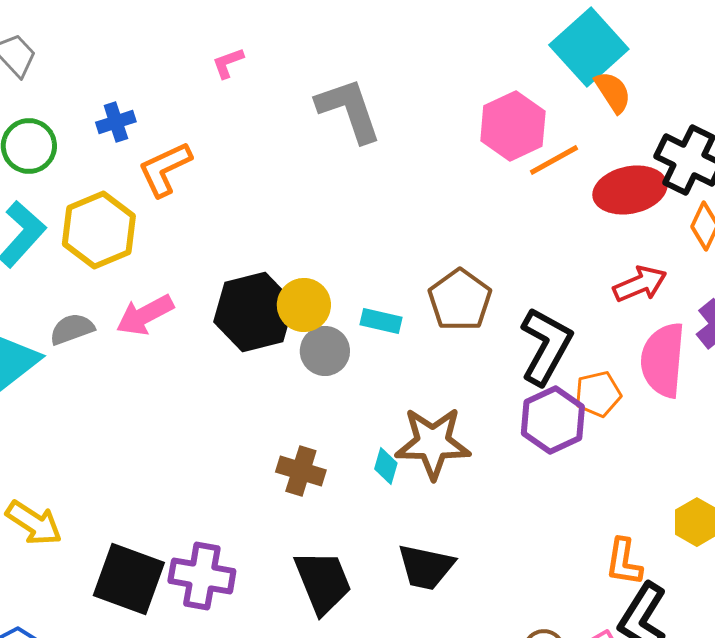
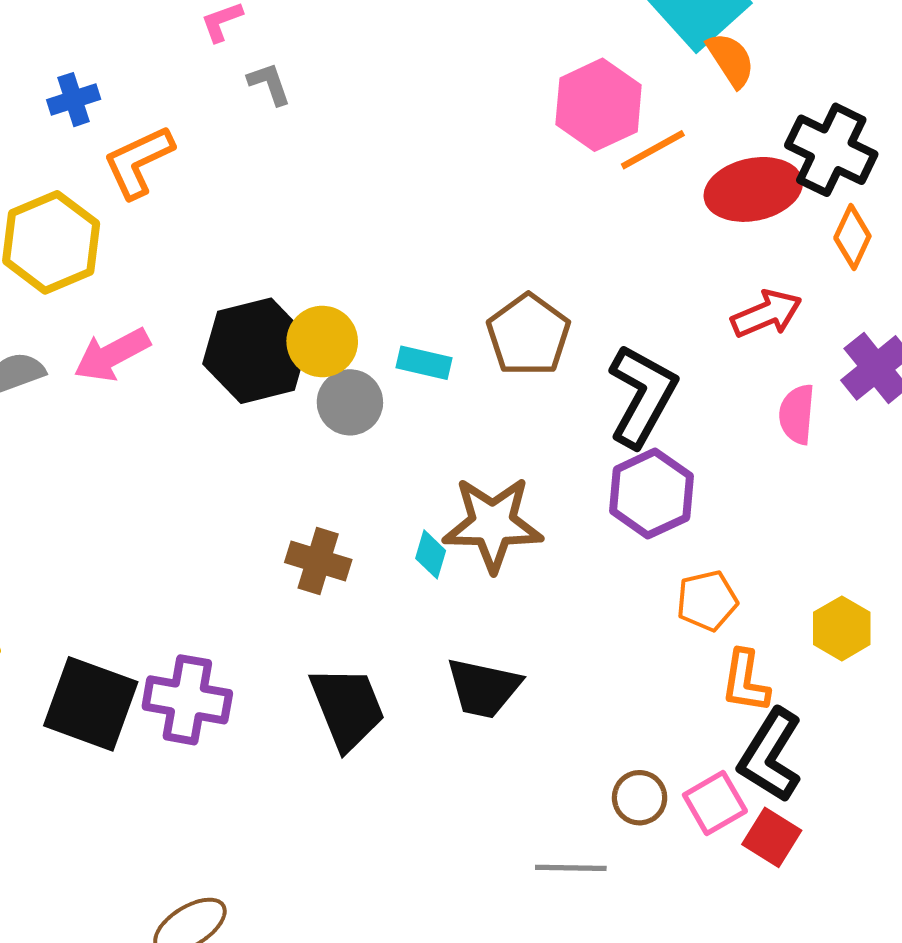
gray L-shape: (349, 110) -> (269, 84), moved, size x0.5
pink semicircle: (663, 360) -> (797, 414), size x0.6
orange pentagon: (598, 394) -> (707, 601), moved

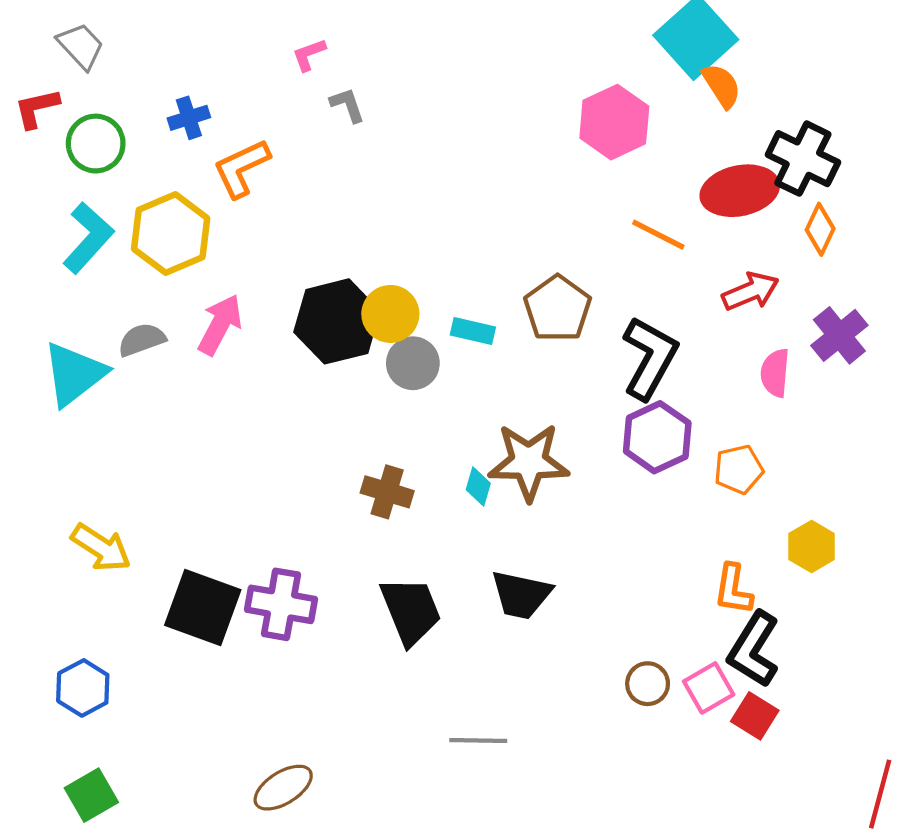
orange line: (653, 150) -> (658, 235), moved, turned 56
pink arrow: (112, 355) -> (220, 325), turned 146
orange pentagon: (707, 601) -> (739, 469), moved
gray line: (571, 868) -> (478, 740), moved

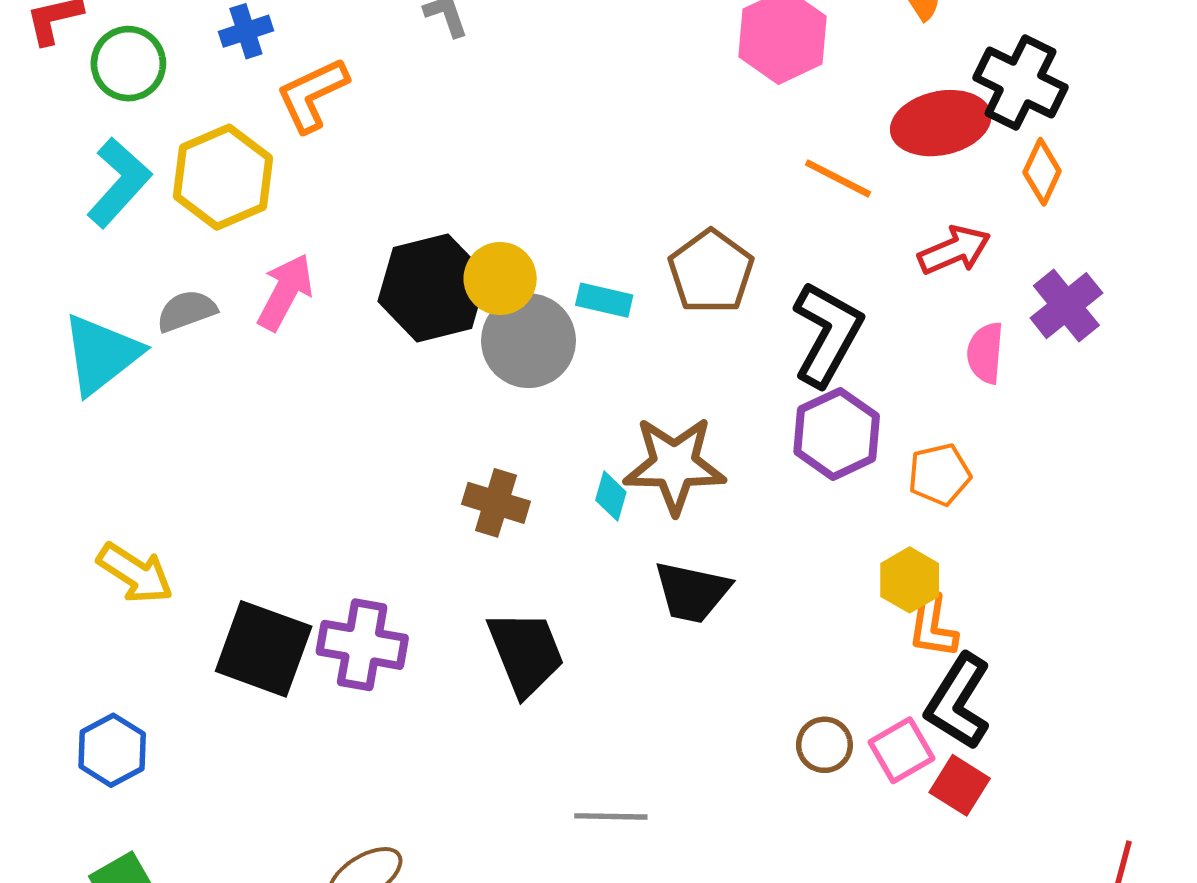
gray circle: (413, 363) -> (528, 341), size x1.4
yellow hexagon: (812, 546) -> (910, 580), moved
black trapezoid: (521, 595) -> (692, 592), moved

